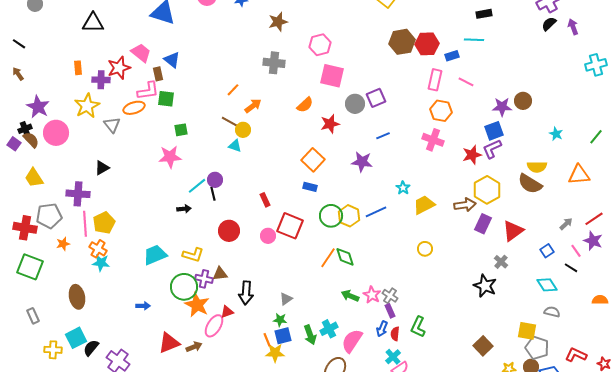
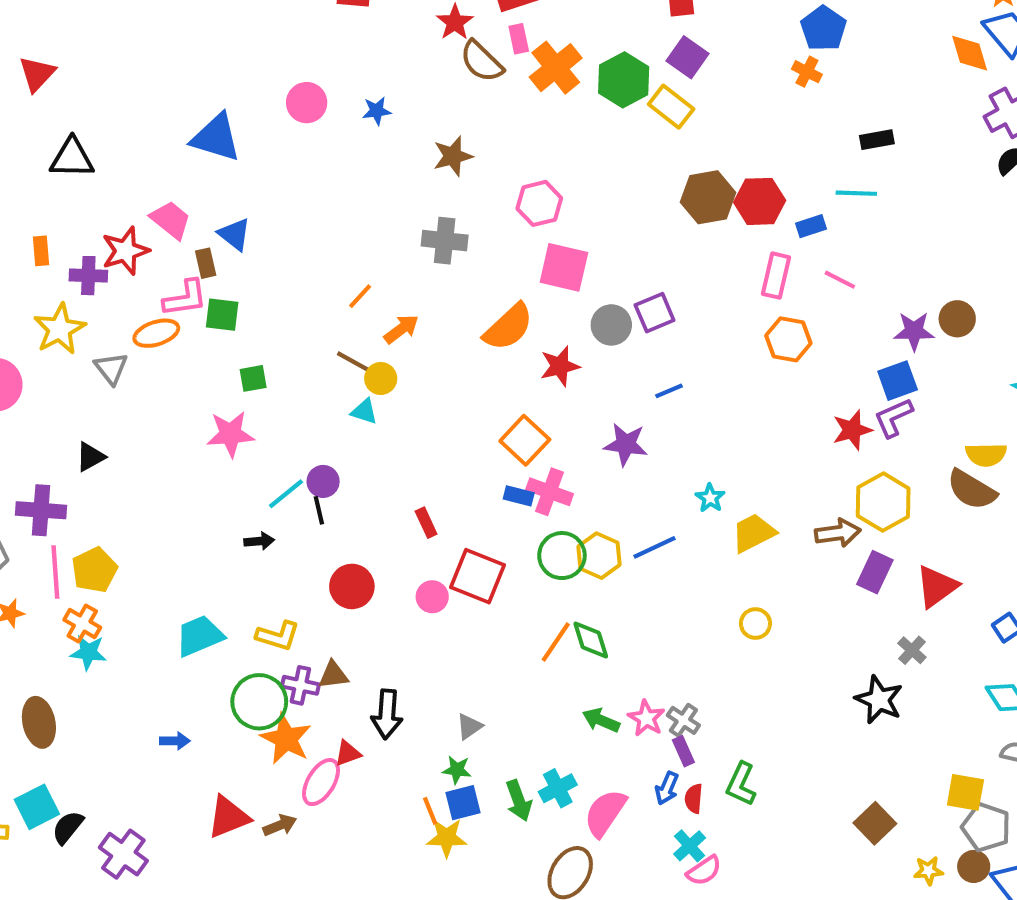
orange semicircle: (305, 105) -> (508, 327), size x1.5
pink cross: (433, 140) -> (550, 492), moved

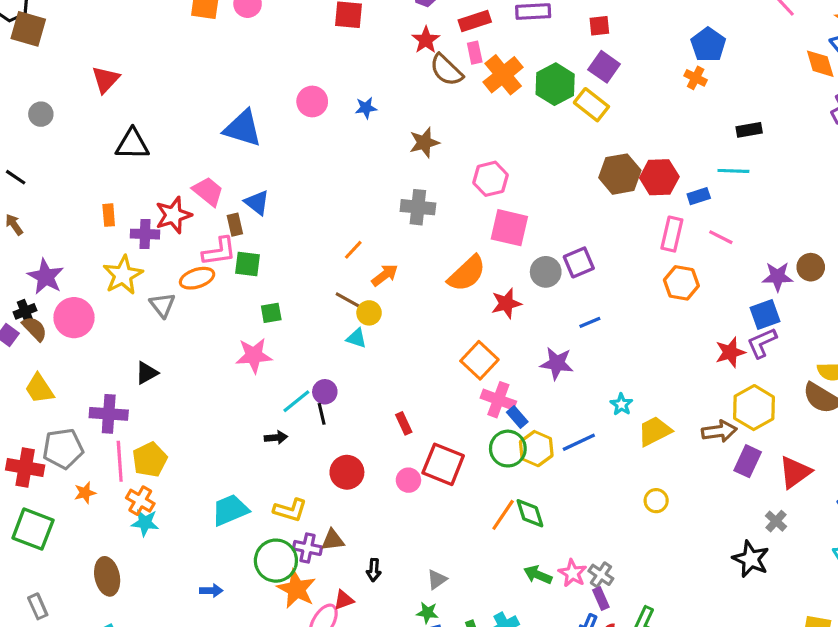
blue rectangle: (519, 496) -> (517, 417), moved, turned 35
black arrow: (387, 714) -> (374, 570), size x0.6

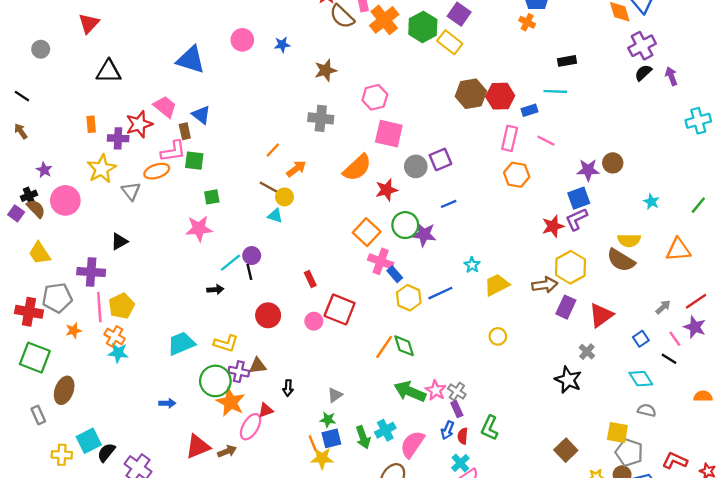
purple star: (46, 277) -> (44, 170), size x0.6
green circle: (508, 449) -> (405, 225), moved
green arrow: (538, 575) -> (410, 392), size x1.5
brown ellipse: (107, 576) -> (64, 390), moved, turned 32

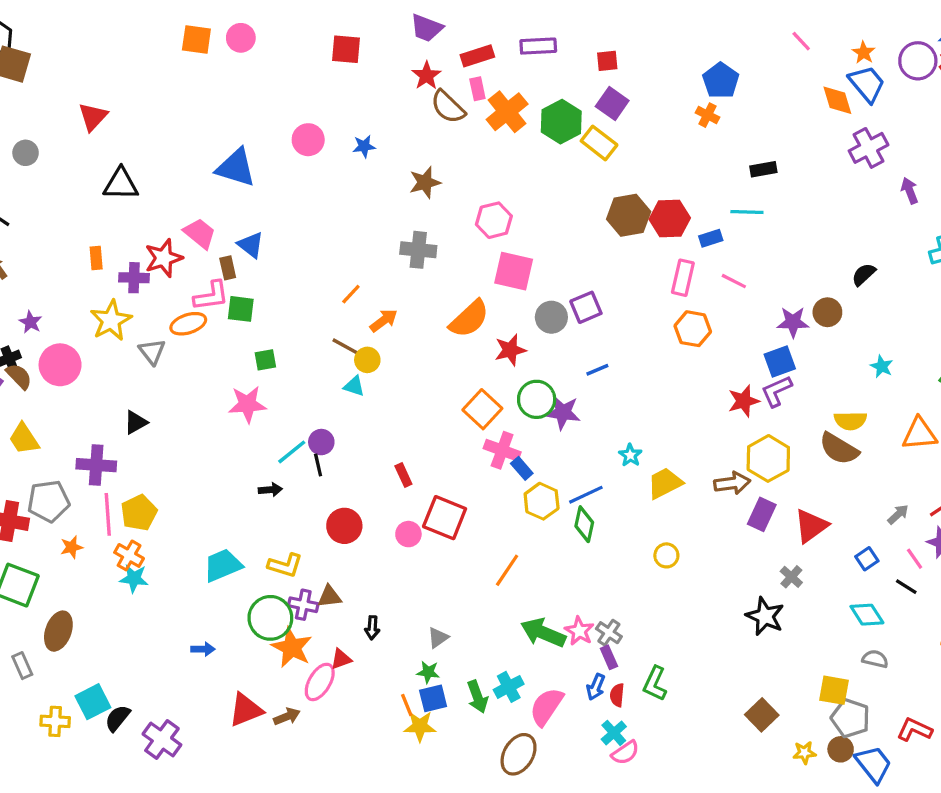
black semicircle: (643, 73) -> (864, 274), moved
green diamond: (404, 346) -> (584, 524), moved, turned 30

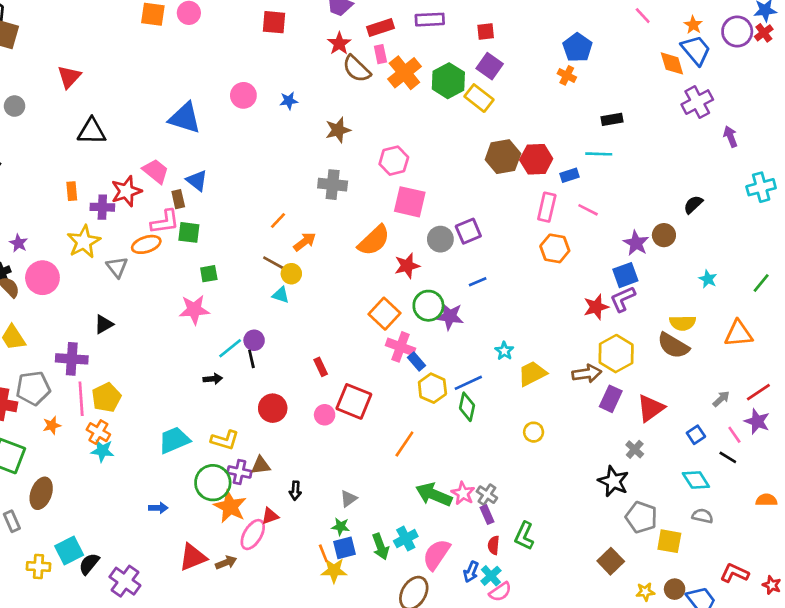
purple star: (793, 322) -> (636, 243), turned 30
blue arrow: (596, 687) -> (471, 572), moved
gray pentagon: (850, 718) -> (641, 517), moved

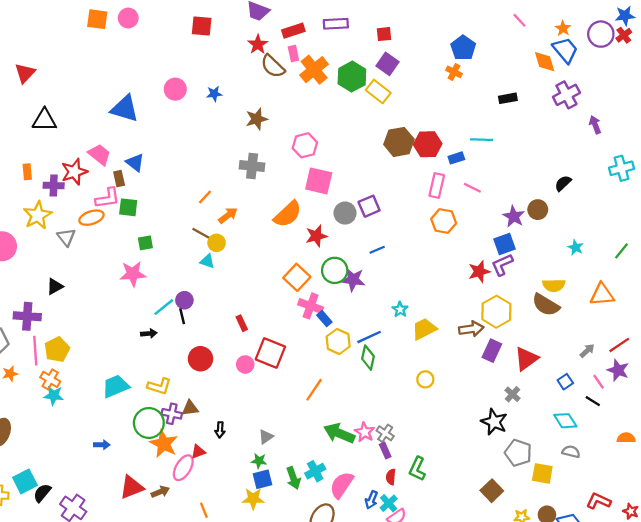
black rectangle: (612, 119) -> (508, 98), moved
orange line: (323, 553) -> (204, 510), moved

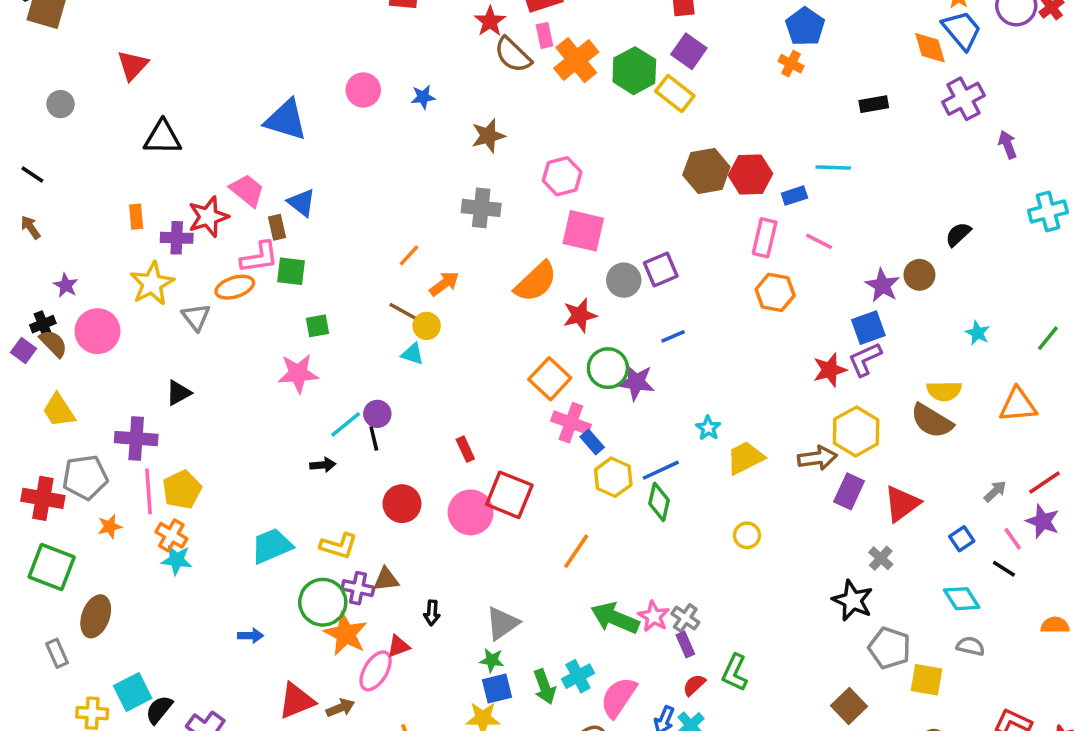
pink circle: (245, 364) -> (471, 512), size x1.6
gray triangle: (266, 437) -> (502, 623), size x1.5
red semicircle: (391, 477) -> (694, 685), turned 42

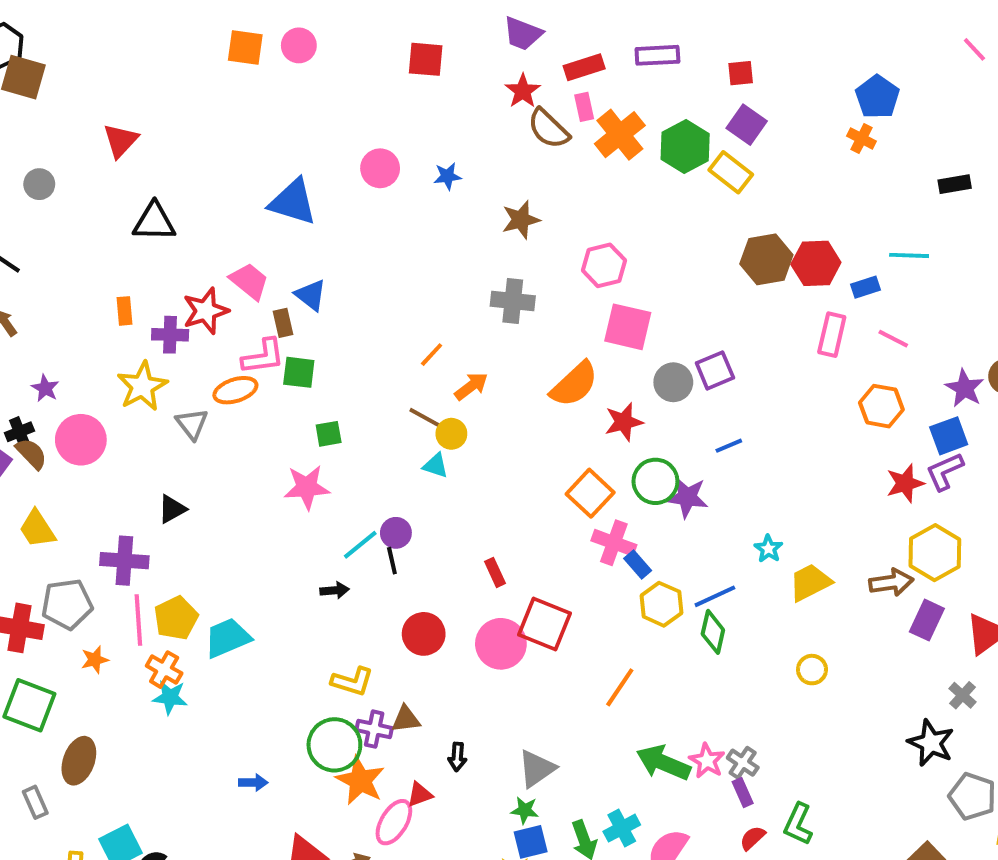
orange hexagon: (775, 292) -> (881, 406), moved
cyan trapezoid: (272, 546) -> (227, 638), moved

